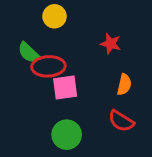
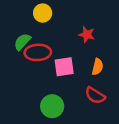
green semicircle: (29, 53) -> (22, 42), turned 90
pink square: (65, 88) -> (64, 67), moved

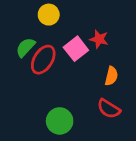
red ellipse: (38, 52) -> (43, 60), turned -55
pink square: (64, 67) -> (76, 49), moved, turned -30

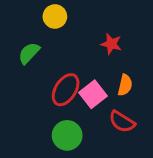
pink square: (76, 49) -> (93, 94), moved
red ellipse: (43, 60) -> (66, 90), moved

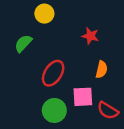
pink square: (93, 94) -> (83, 97), moved, turned 35
red semicircle: (122, 122) -> (108, 110), moved

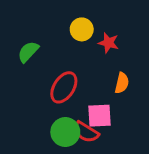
yellow circle: (44, 14) -> (82, 29), moved
red semicircle: (108, 110) -> (86, 132), moved

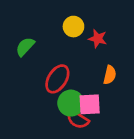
green circle: (65, 132) -> (71, 103), moved

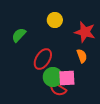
red star: (98, 39) -> (85, 32), moved, size x1.5
orange semicircle: (110, 75) -> (82, 56), turned -32

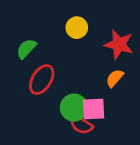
orange semicircle: (82, 56) -> (115, 78), turned -120
red ellipse: (43, 59) -> (42, 80), moved

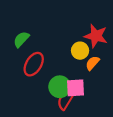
yellow circle: (77, 28) -> (80, 51), moved
red semicircle: (81, 124) -> (65, 100), turned 90

